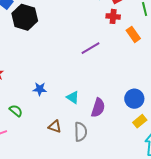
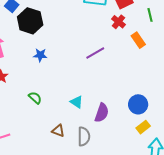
red cross: (113, 16) -> (119, 22), turned 32
blue star: (40, 89) -> (40, 55), moved
green semicircle: (16, 111) -> (35, 98), moved

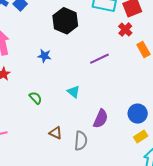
black hexagon: (30, 21) -> (65, 21), moved
cyan triangle: (77, 102) -> (74, 92), moved

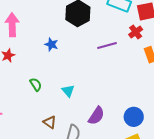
purple line: (99, 59) -> (107, 46), moved
cyan triangle: (74, 92) -> (68, 91), moved

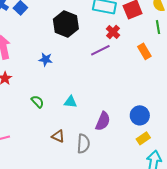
red cross: (136, 32) -> (113, 32), moved
cyan triangle: (68, 91) -> (70, 102), turned -32

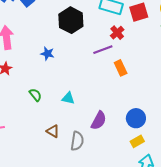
orange rectangle: (144, 51) -> (121, 68), moved

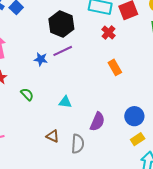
purple line: (103, 50) -> (63, 51), moved
green semicircle: (35, 95) -> (27, 94), moved

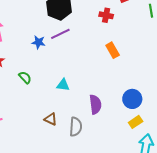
red cross: (108, 32) -> (106, 15), turned -32
purple semicircle: (97, 122) -> (95, 104), turned -30

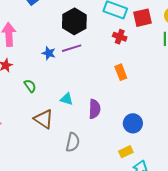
purple semicircle: (95, 104) -> (94, 109), moved
brown triangle: (51, 119) -> (44, 119), moved, size x1.5
yellow rectangle: (136, 122) -> (126, 152), moved

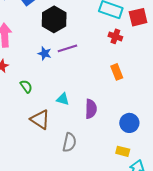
black hexagon: (74, 21) -> (54, 19), moved
yellow rectangle: (126, 152) -> (123, 151), turned 40

